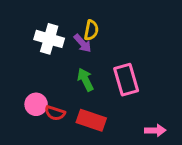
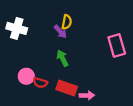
white cross: (49, 39) -> (17, 28), moved
pink rectangle: (126, 80) -> (117, 45), moved
pink arrow: (155, 130) -> (87, 95), moved

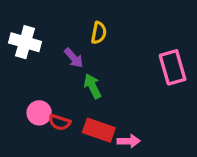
purple arrow: (60, 32) -> (74, 58), moved

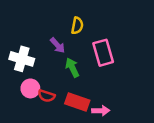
white cross: (25, 42) -> (22, 59), moved
pink rectangle: (173, 67) -> (103, 53), moved

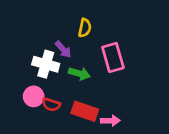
white cross: (22, 59) -> (46, 64), moved
green arrow: (72, 68) -> (79, 74), turned 132

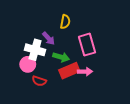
pink circle: (34, 96) -> (28, 64), moved
red rectangle: (85, 111) -> (69, 71), moved, turned -42
pink arrow: (110, 121) -> (85, 72), moved

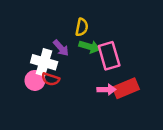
green arrow: (61, 57) -> (90, 47), moved
red rectangle: (69, 71) -> (126, 88), moved
red semicircle: (39, 81) -> (51, 79), moved

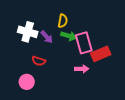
white cross: (44, 62) -> (28, 32), moved
pink circle: (35, 80) -> (27, 82), moved
red rectangle: (126, 88) -> (101, 54), moved

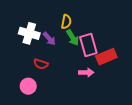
green arrow: (69, 36) -> (73, 38), turned 42

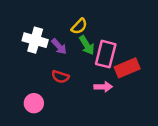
yellow semicircle: (66, 22) -> (79, 26), turned 32
pink rectangle: (88, 45) -> (106, 54), turned 30
red semicircle: (41, 64) -> (60, 77), moved

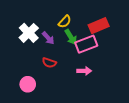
white cross: (35, 40) -> (29, 33), turned 30
pink rectangle: (106, 54) -> (86, 44), turned 55
red rectangle: (127, 68) -> (99, 26), moved

